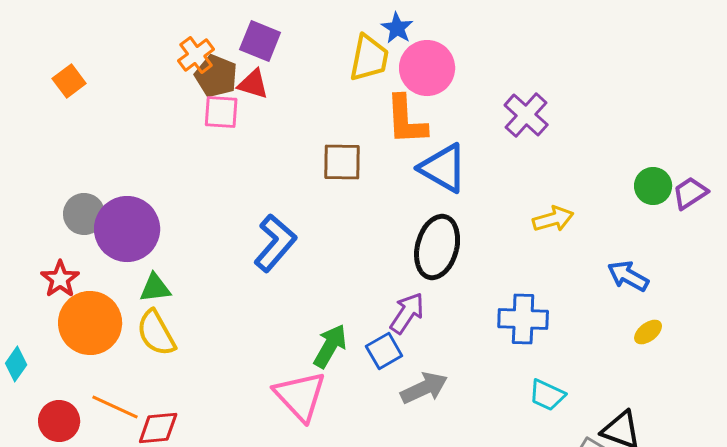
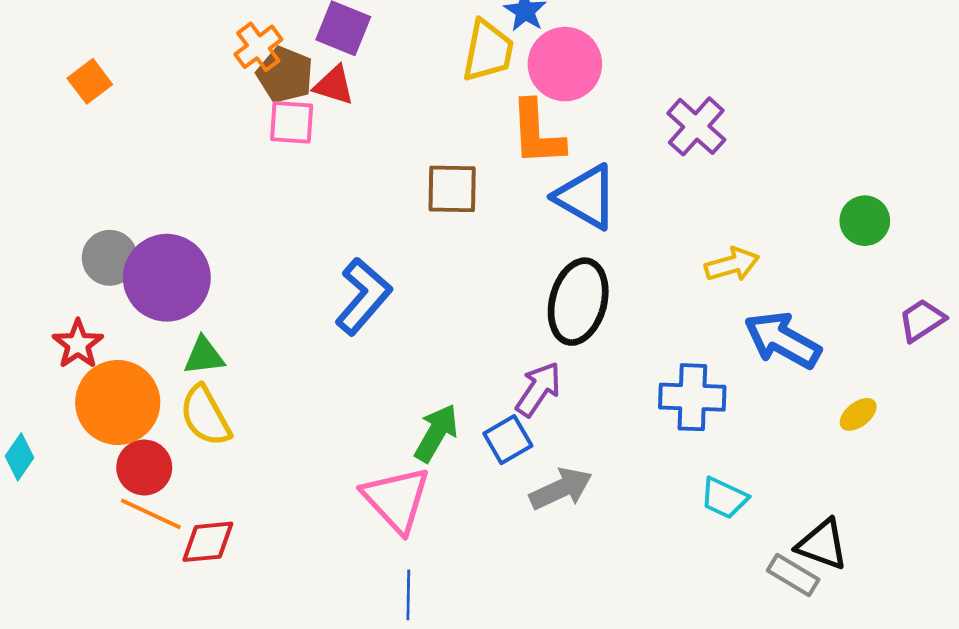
purple trapezoid: (690, 193) -> (922, 320), moved
blue arrow: (628, 276) -> (783, 340), moved, size x1.4
red circle: (59, 421) -> (144, 467), moved

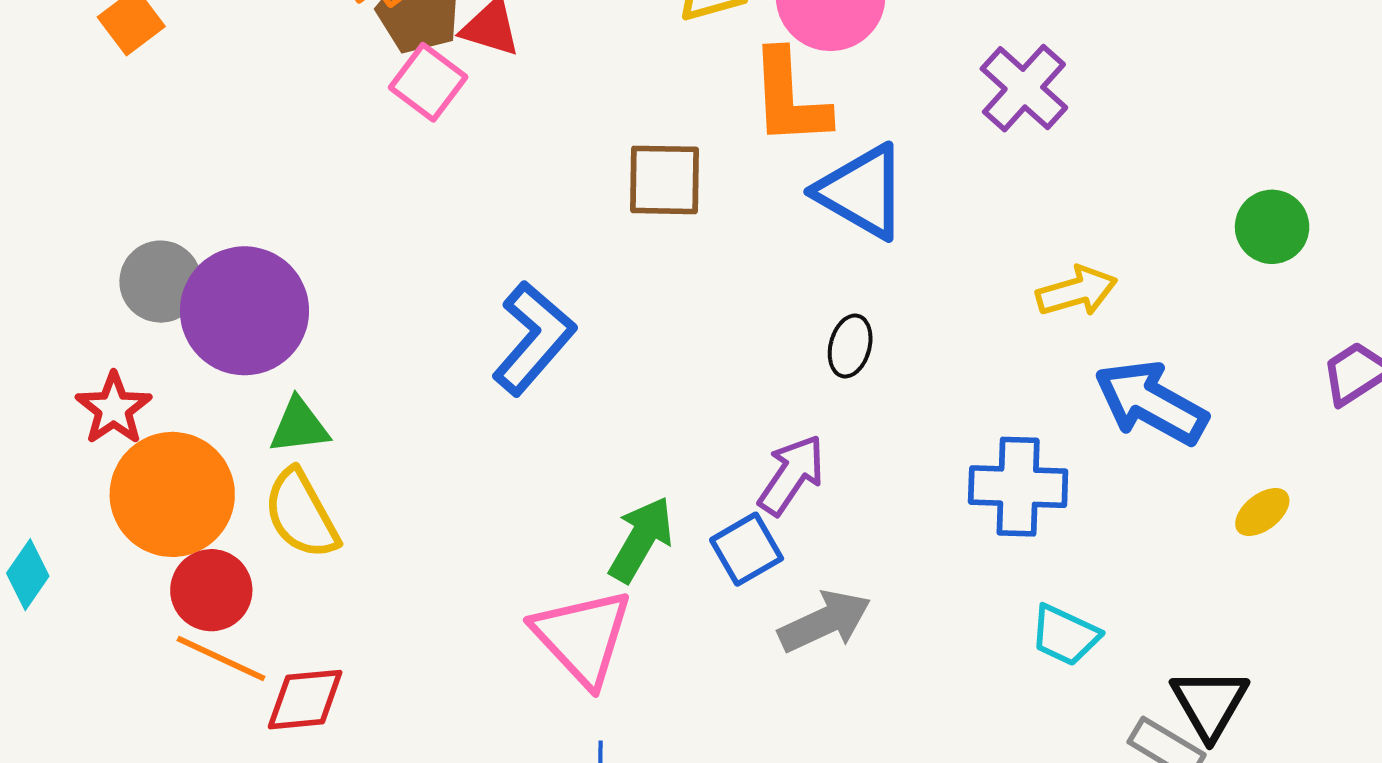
pink square: (292, 122) -> (428, 82), turned 33
black ellipse: (578, 302) -> (850, 346), size x0.5
black triangle: (822, 544) -> (1210, 703), turned 40

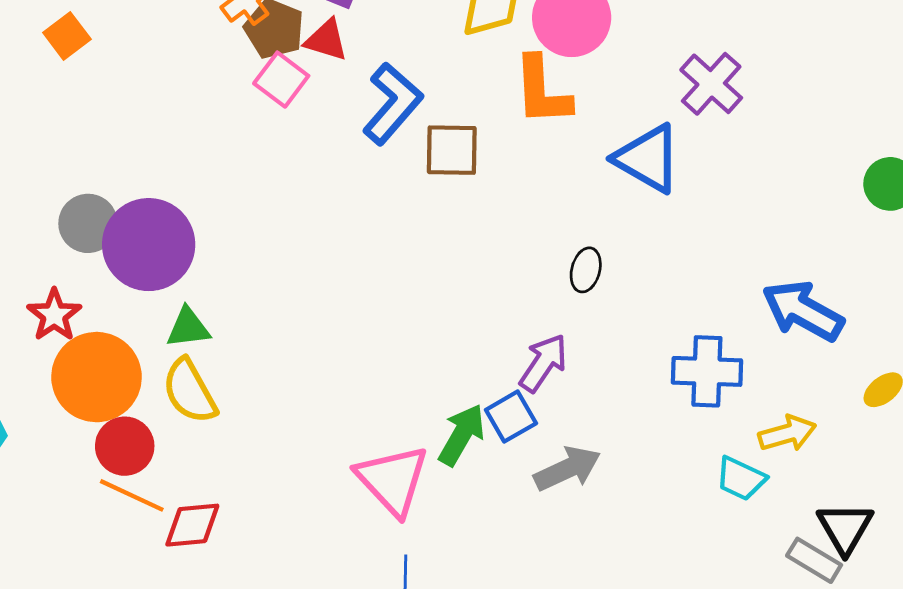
blue triangle: (862, 192) -> (648, 159), moved
yellow arrow: (1077, 291) -> (787, 433), moved
blue L-shape: (534, 338) -> (393, 104), moved
green arrow: (641, 539) -> (462, 435), moved

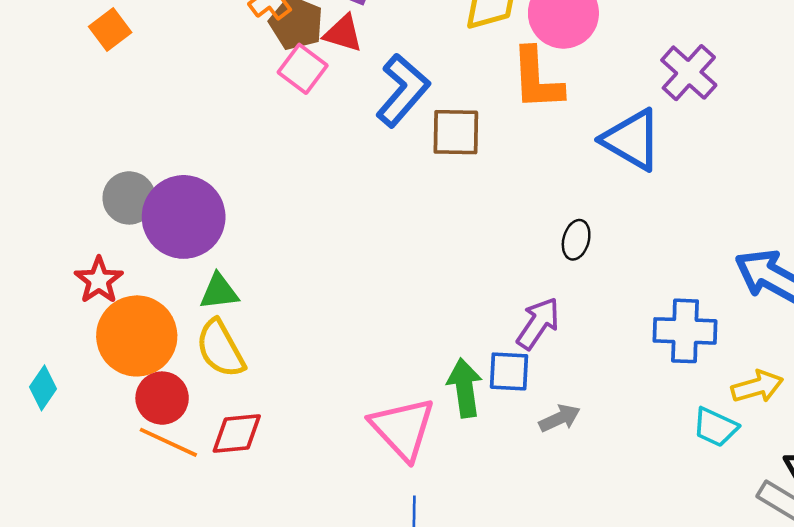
blue square: (511, 417) -> (509, 371), turned 33
green arrow: (462, 435) -> (465, 388), turned -38
gray arrow: (567, 469) -> (560, 418), size x0.7
red diamond: (192, 525) -> (237, 433), moved

